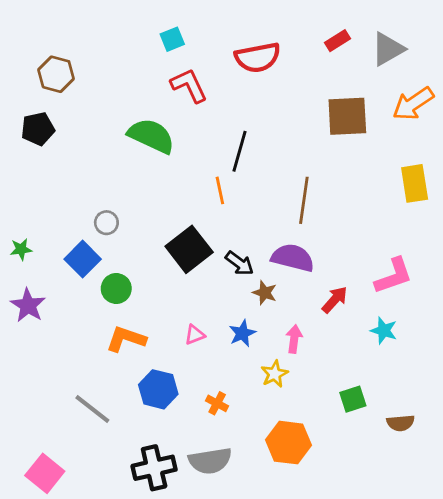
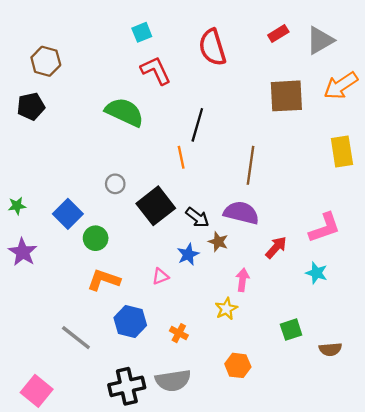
red semicircle: (258, 57) -> (212, 47), turned 84
gray circle: (106, 223) -> (115, 184), moved
blue star: (242, 333) -> (188, 254), moved
orange hexagon: (288, 443) -> (238, 365), size x0.7

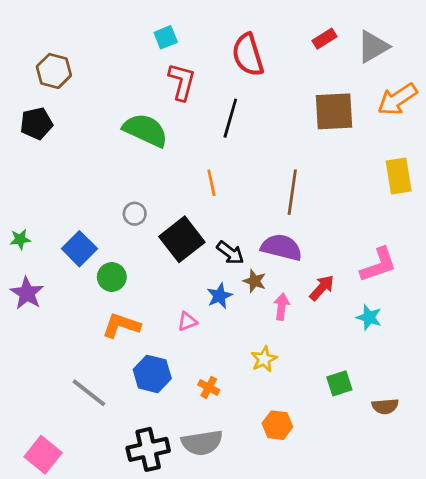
red L-shape: (156, 71) -> (182, 82), turned 40
black line: (197, 125) -> (230, 118), moved
pink arrow: (242, 280) -> (281, 307), moved

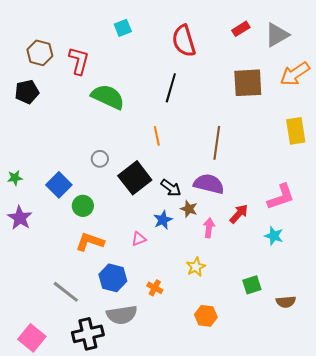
red L-shape: (182, 82) -> (79, 61), moved
gray semicircle: (202, 443) -> (122, 315), moved
black cross: (148, 449) -> (88, 334), moved

